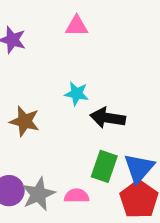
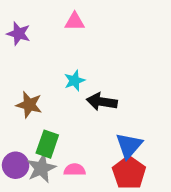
cyan star: (77, 94) -> (75, 81), turned -30
green rectangle: (104, 166) -> (47, 144), moved

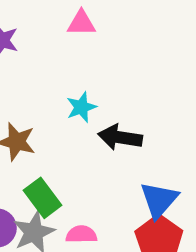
green rectangle: (47, 144) -> (42, 198), turned -56

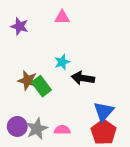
green rectangle: (42, 198) -> (41, 86), moved

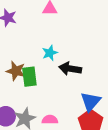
green rectangle: (41, 86) -> (29, 77), turned 30

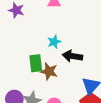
brown star: (16, 71) -> (49, 71), moved

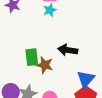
cyan star: (54, 42) -> (50, 10), moved

